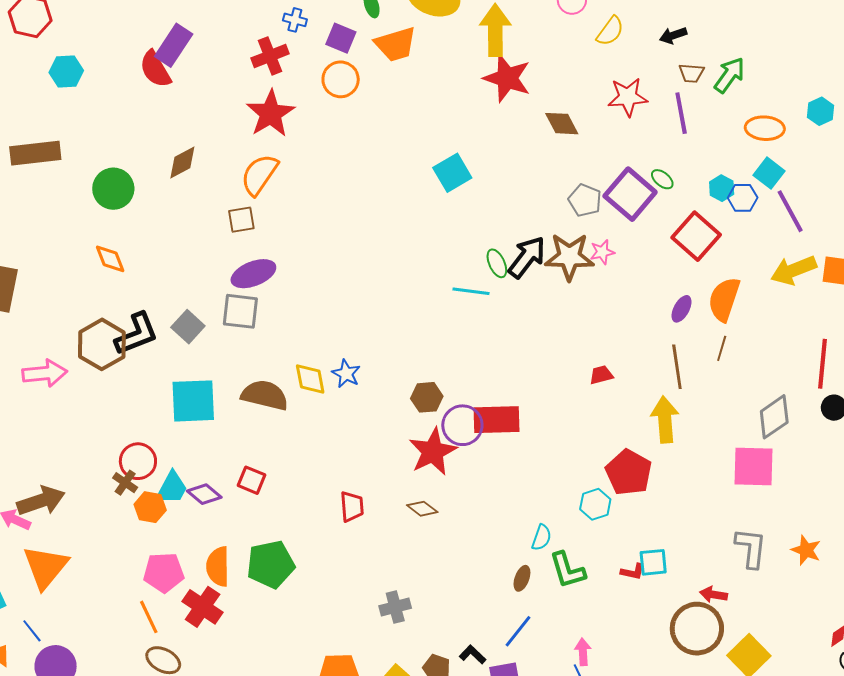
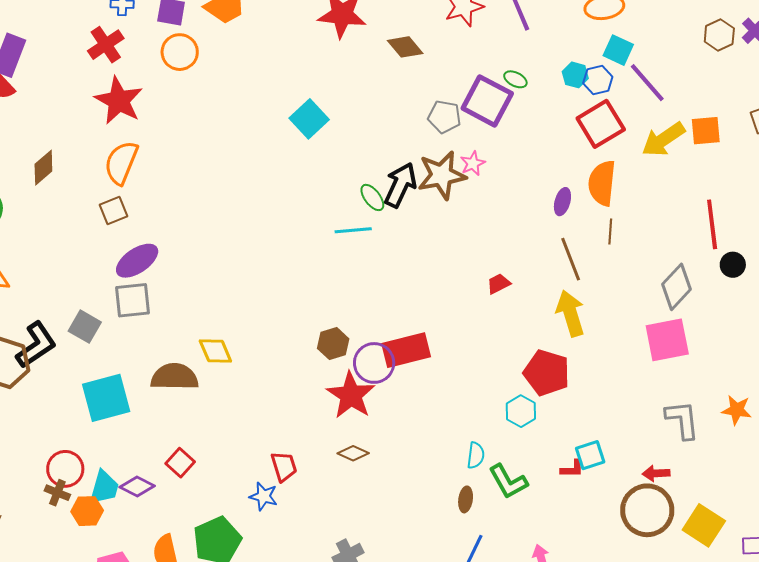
red square: (696, 236) -> (601, 124), moved, turned 30
blue star: (346, 374) -> (263, 496), moved
red square: (251, 480) -> (180, 463), turned 32

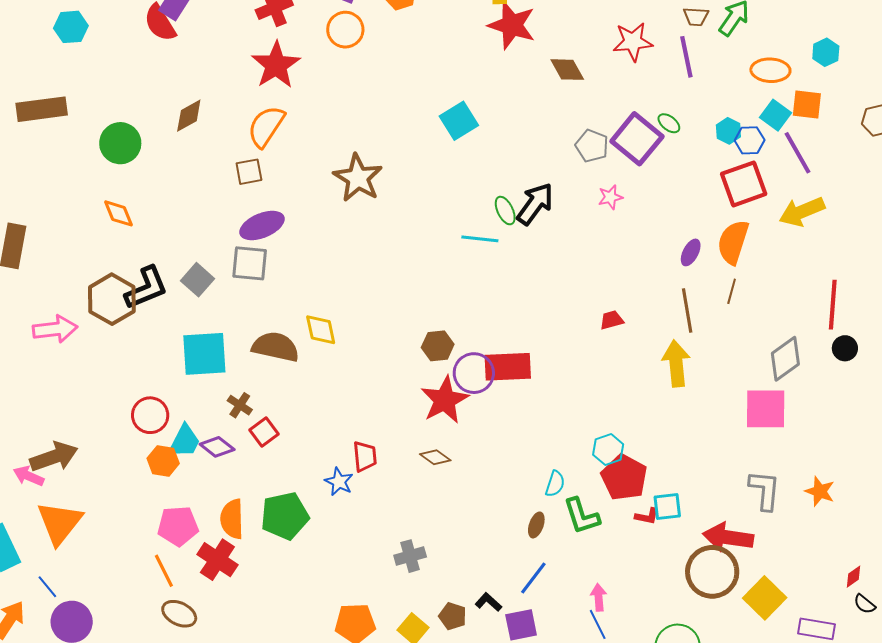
orange square: (706, 131) -> (807, 104), moved
brown star: (442, 175) -> (358, 178), moved, turned 30
red pentagon: (547, 373) -> (624, 477), moved
red arrow: (656, 473) -> (728, 537), size x1.8
brown cross: (57, 493) -> (240, 405), moved

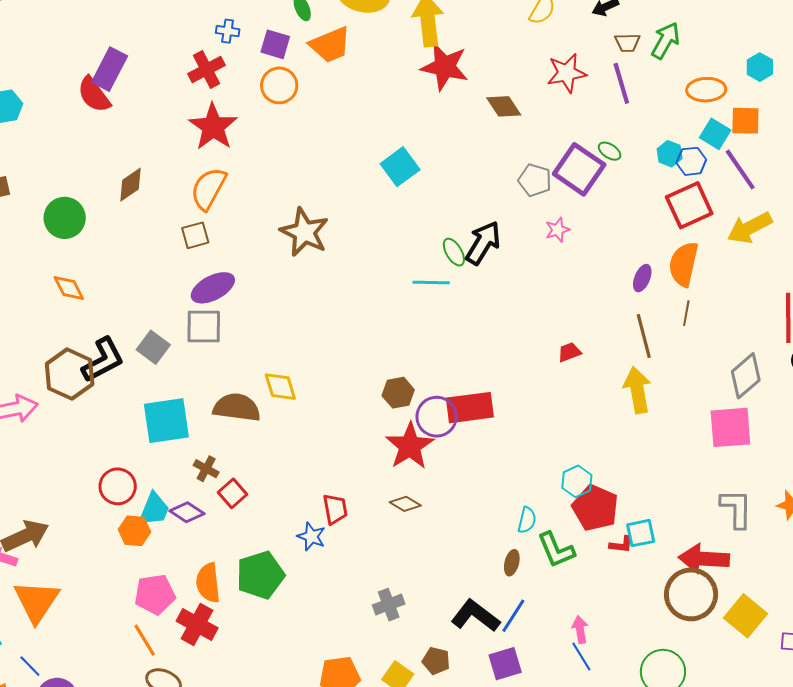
black L-shape: (488, 602) -> (475, 616), moved, size x1.8

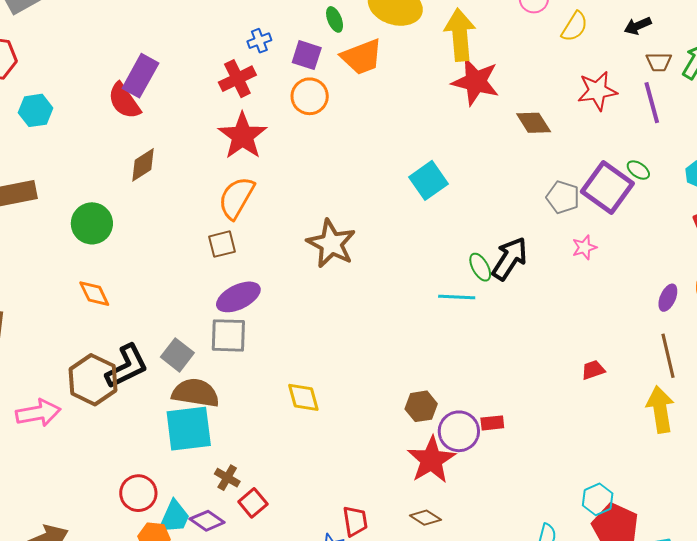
blue cross: (228, 31) -> (259, 41), turned -30
brown diamond: (131, 185) -> (143, 165), moved
brown semicircle: (237, 407) -> (195, 393), moved
red rectangle: (470, 408) -> (492, 423), size x0.5

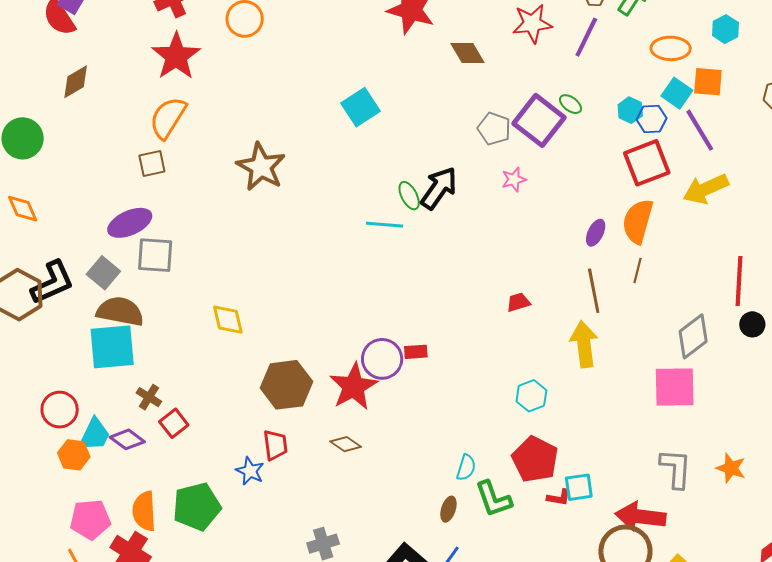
purple line: (652, 103) -> (586, 37), turned 39
purple ellipse: (238, 297) -> (130, 223), moved
brown hexagon: (421, 406) -> (286, 385), moved, size x1.6
cyan hexagon: (598, 499) -> (531, 396), moved

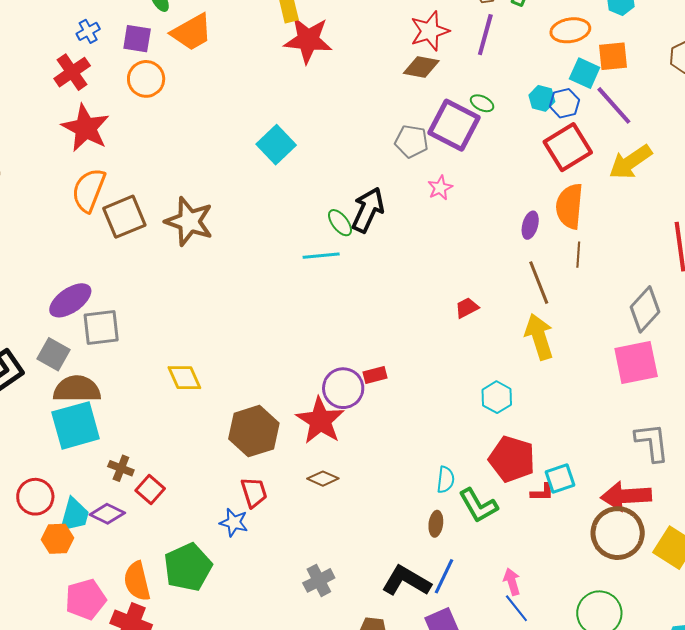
brown diamond: (467, 53) -> (421, 67), moved, turned -39
brown square: (152, 164) -> (124, 217), moved, size x1.5

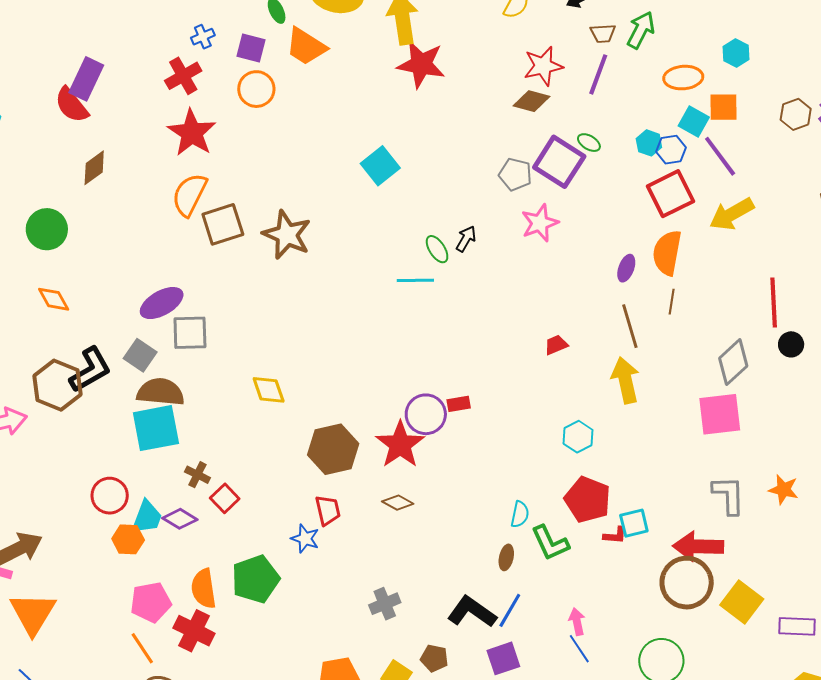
orange trapezoid: (192, 32) -> (306, 46), turned 57
pink star: (440, 188) -> (540, 223), size x1.5
black arrow: (368, 210) -> (466, 239), size x0.6

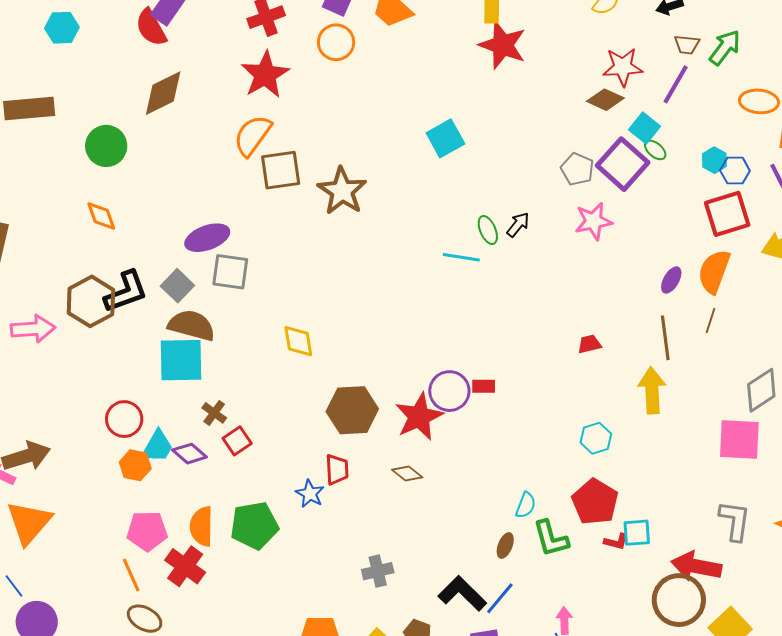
cyan square: (694, 121) -> (644, 128), moved
brown diamond: (94, 168) -> (163, 93), size x1.4

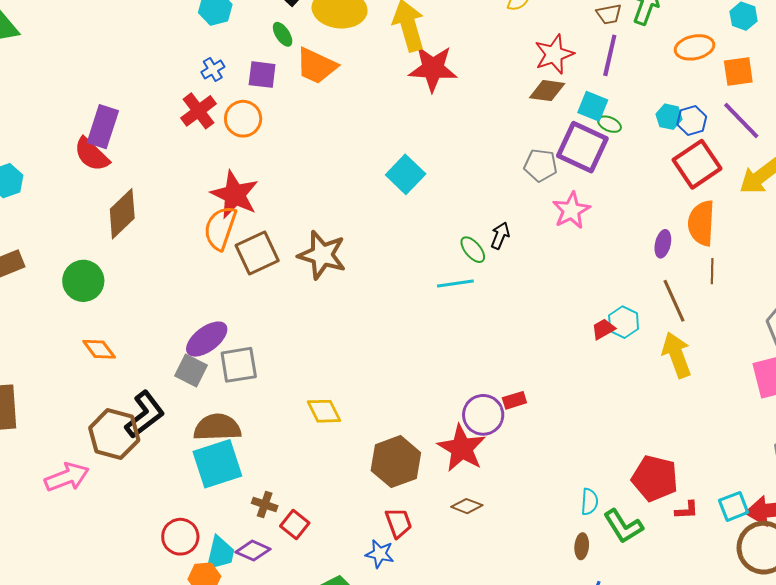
orange circle: (336, 42) -> (243, 119), moved
red star: (265, 75) -> (235, 195), moved
gray square: (177, 286) -> (191, 371), moved
cyan hexagon: (596, 438) -> (624, 322), moved
cyan square: (637, 533) -> (734, 506), moved

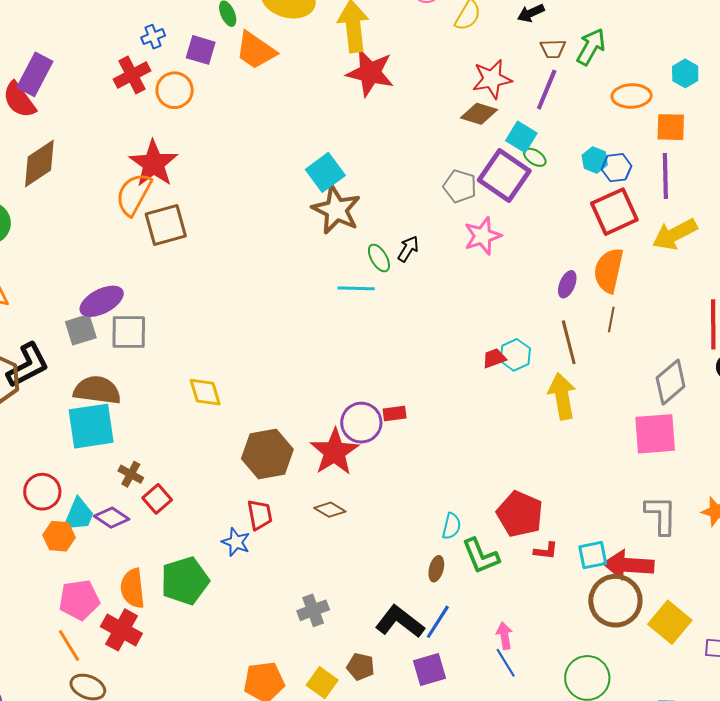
purple line: (741, 121) -> (665, 176), turned 33
brown star: (322, 255) -> (336, 210), moved
gray square: (191, 371) -> (81, 330), turned 36

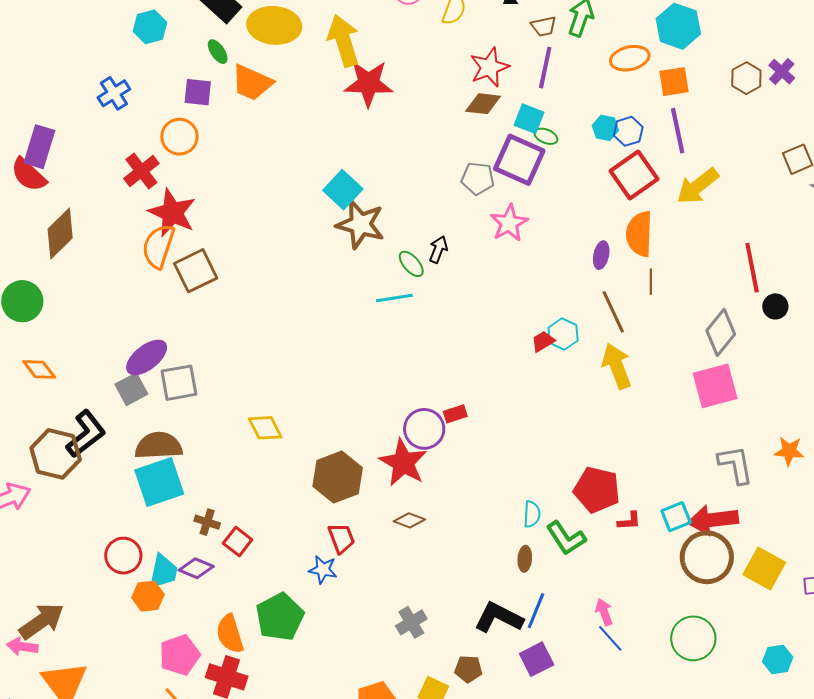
blue cross: (153, 37) -> (114, 93), moved, size x1.4
cyan hexagon: (685, 73) -> (678, 26), size x1.6
red cross: (132, 75) -> (141, 171), moved

